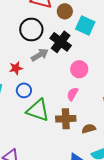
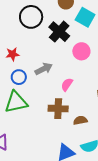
gray arrow: (40, 55) -> (44, 69), moved
pink circle: (79, 69) -> (81, 51), moved
green triangle: (38, 110) -> (16, 102), moved, turned -35

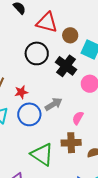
blue circle: (19, 77) -> (29, 114), size x1.5
green triangle: (16, 102) -> (42, 154), moved, turned 50

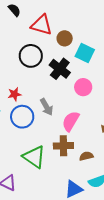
gray arrow: (53, 104) -> (47, 107), turned 90
pink semicircle: (78, 118) -> (71, 121), size x1.5

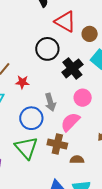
brown circle: (65, 38) -> (90, 34), moved
pink circle: (83, 87) -> (83, 98), moved
blue circle: (22, 117) -> (31, 118), moved

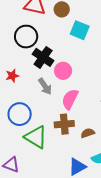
black cross: (72, 68) -> (43, 57), moved
pink circle: (83, 98) -> (63, 71), moved
blue circle: (31, 118) -> (20, 114), moved

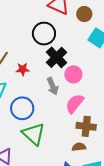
brown cross: (64, 124) -> (86, 126), moved
brown semicircle: (88, 133) -> (79, 147), moved

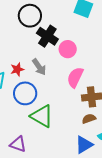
red star: (23, 69) -> (17, 69), moved
gray arrow: (53, 86) -> (39, 67), moved

